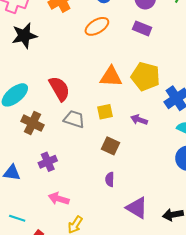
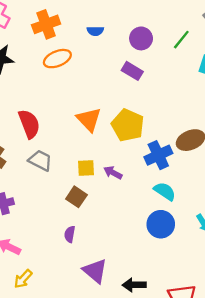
orange ellipse: (97, 26) -> (57, 59), moved
orange triangle: (111, 77) -> (89, 119), turned 35
yellow square: (105, 112) -> (86, 168), moved

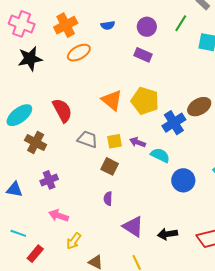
gray trapezoid: (40, 160) -> (87, 139), moved
cyan semicircle: (165, 191) -> (160, 155), moved

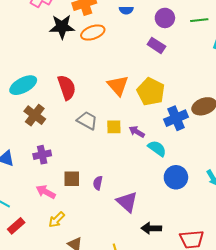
green line: (181, 23) -> (199, 20), turned 42
black star: (30, 59) -> (62, 27), moved
brown square: (110, 166) -> (72, 179), moved, turned -36
purple triangle: (133, 226) -> (127, 202), moved

